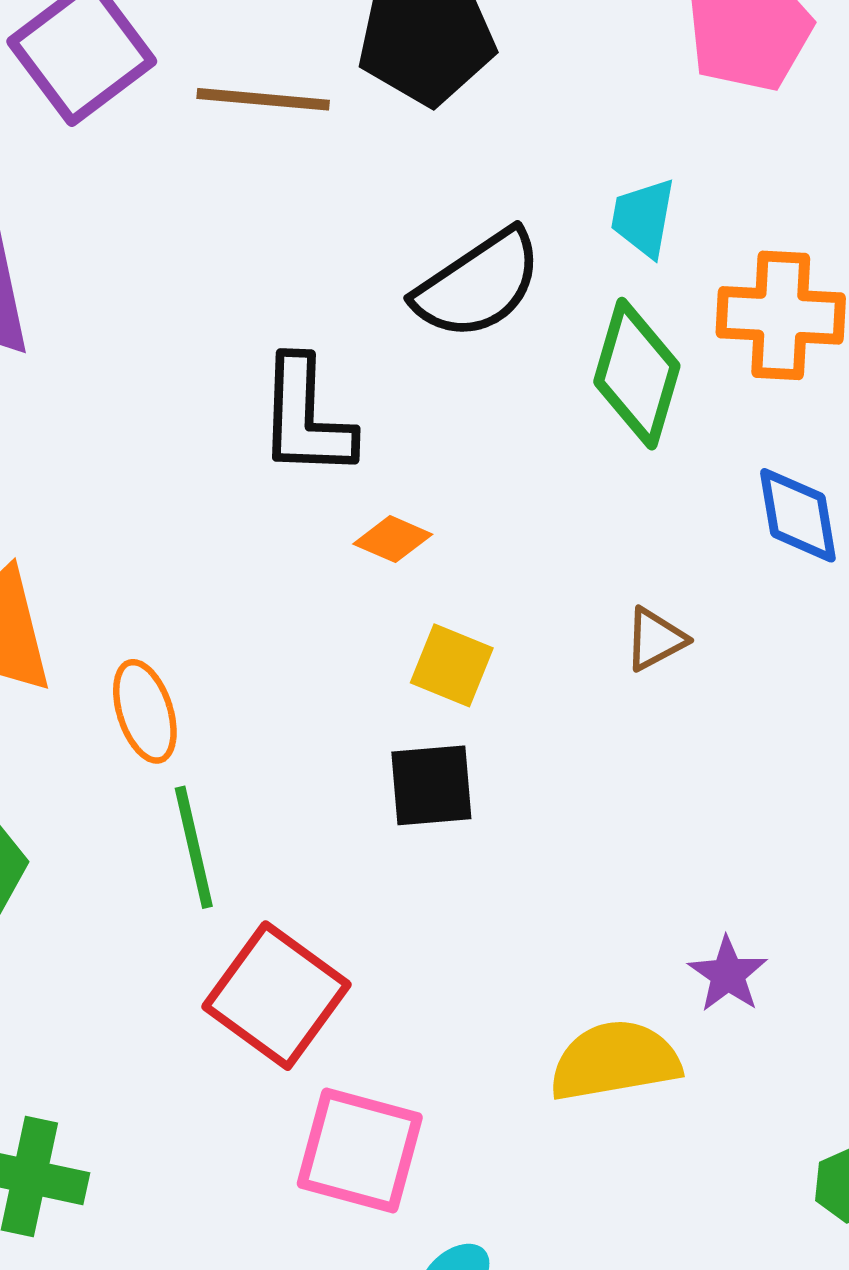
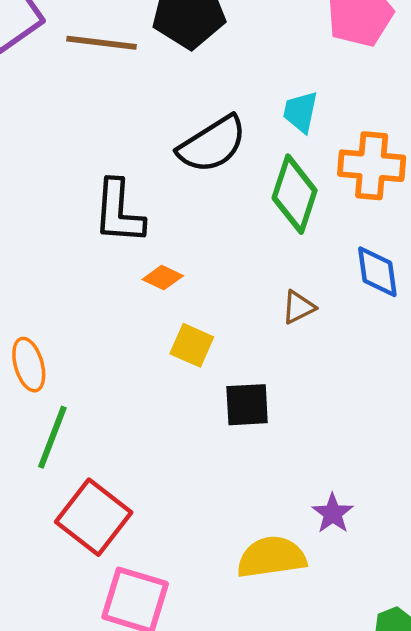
brown triangle: (655, 639) -> (298, 307), moved
black square: (431, 785) -> (247, 405), moved
green line: (194, 847) -> (52, 437), turned 32

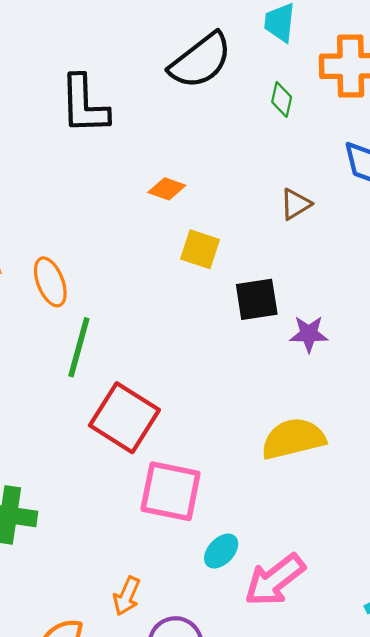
green diamond: (295, 194) -> (282, 99), size x0.5
black L-shape: (119, 212) -> (84, 105), moved
purple star: (333, 513) -> (309, 334), moved, turned -30

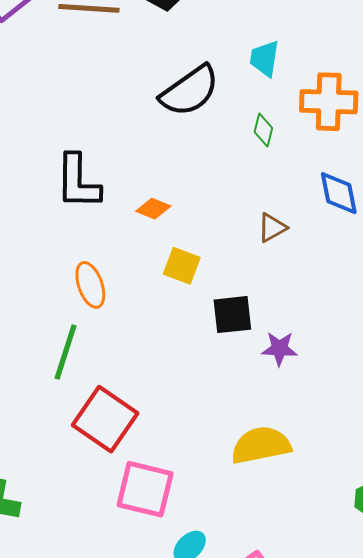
black L-shape: (84, 105) -> (78, 182), moved
orange ellipse: (50, 282) -> (90, 285), moved

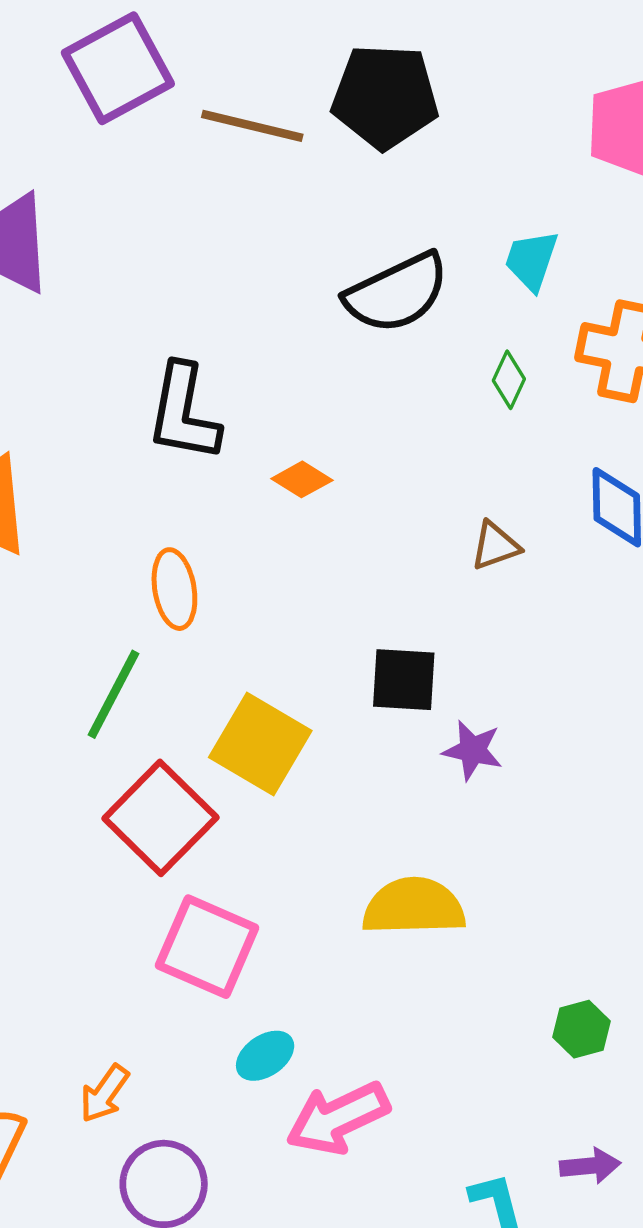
yellow square: (182, 266) -> (260, 744), moved, size x1.5

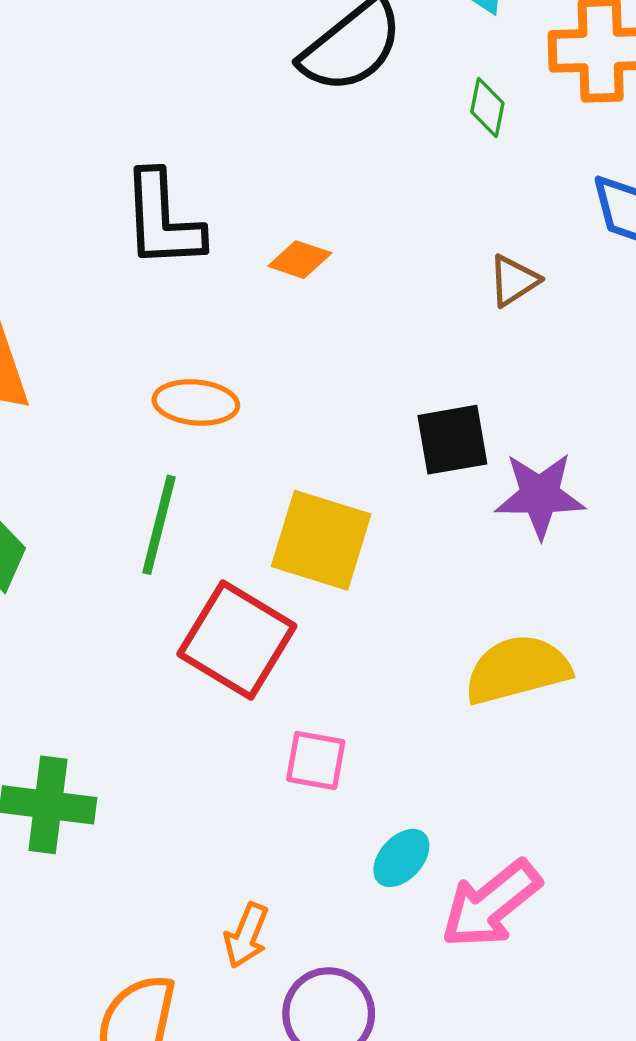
orange ellipse: (174, 589) -> (196, 402), turned -62
purple star: (473, 750) -> (540, 495), size x1.4
pink square: (207, 947) -> (316, 760), size x0.6

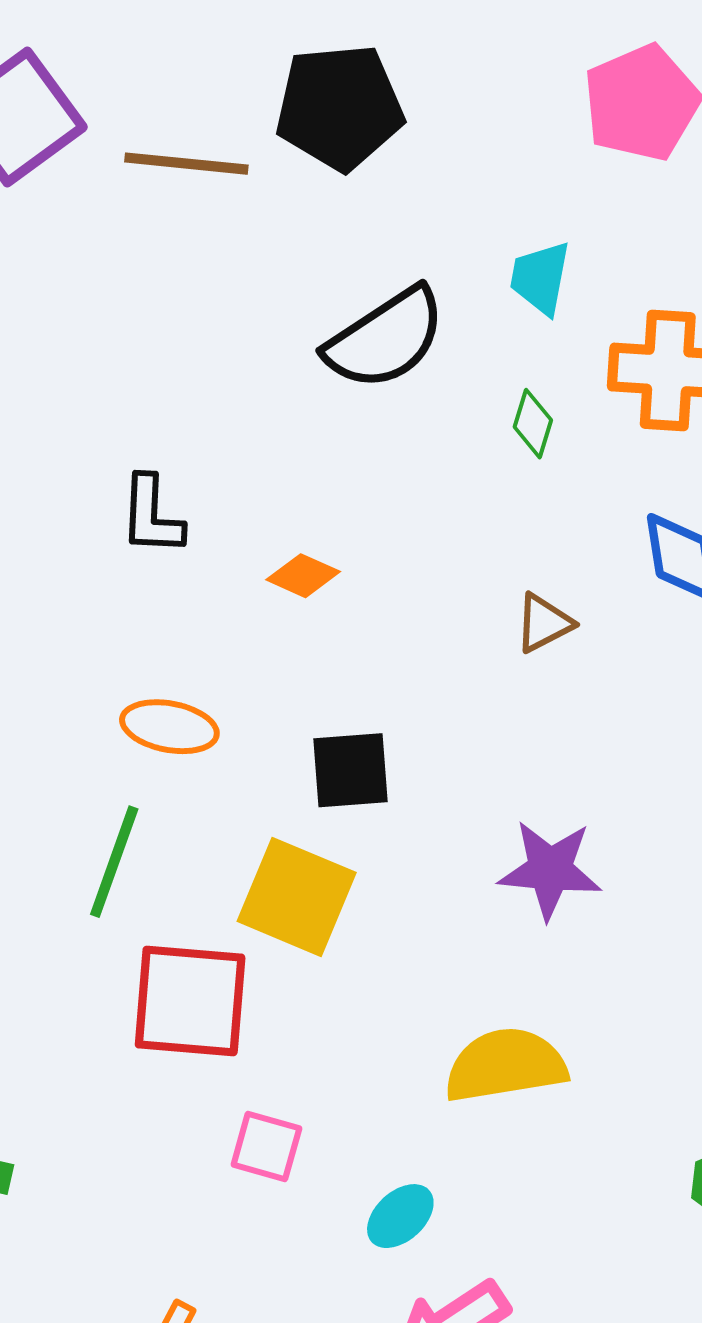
black L-shape: (163, 220) -> (152, 516), size x0.7
black square: (452, 440) -> (350, 770), moved
red square: (237, 640) -> (190, 1001), turned -32
cyan ellipse: (401, 858) -> (400, 1216), moved

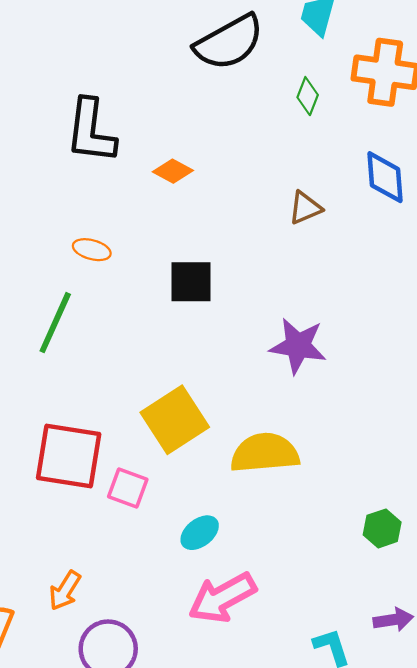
black L-shape: (152, 516) -> (91, 131), size x1.4
orange ellipse: (169, 727) -> (92, 250), size x0.7
yellow square: (297, 897) -> (175, 420), moved, turned 30
red square: (190, 1001) -> (69, 456), moved

